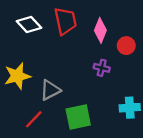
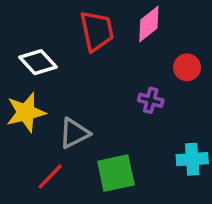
white diamond: (29, 25) -> (38, 62), moved
pink diamond: (100, 30) -> (149, 24), moved, turned 30

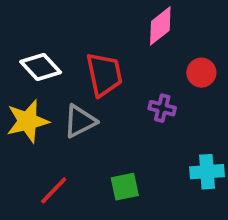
red trapezoid: (97, 31) -> (104, 74), moved
gray triangle: (74, 133) -> (80, 121), moved
green square: (116, 173) -> (125, 187), size x0.7

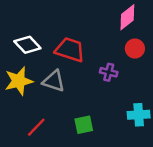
pink diamond: (160, 26) -> (127, 17), moved
red trapezoid: (104, 74) -> (70, 50), turned -60
gray triangle: (80, 121) -> (54, 81), turned 45

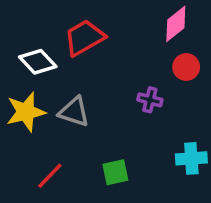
red trapezoid: (70, 50) -> (84, 38), moved, turned -48

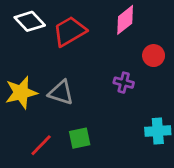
pink diamond: (176, 24) -> (125, 20), moved
white diamond: (38, 62) -> (30, 21), moved
green square: (115, 172) -> (80, 138), moved

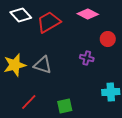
pink diamond: (125, 20) -> (88, 14), turned 65
green square: (80, 138) -> (65, 106), moved

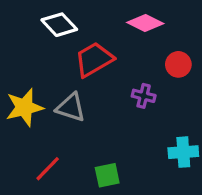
white diamond: (21, 15) -> (59, 25), moved
red trapezoid: (49, 22) -> (94, 59), moved

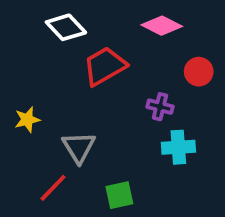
yellow star: (24, 107) -> (27, 120), size x0.6
gray triangle: (71, 107) -> (79, 147), moved, turned 40
cyan cross: (183, 152) -> (178, 147), moved

